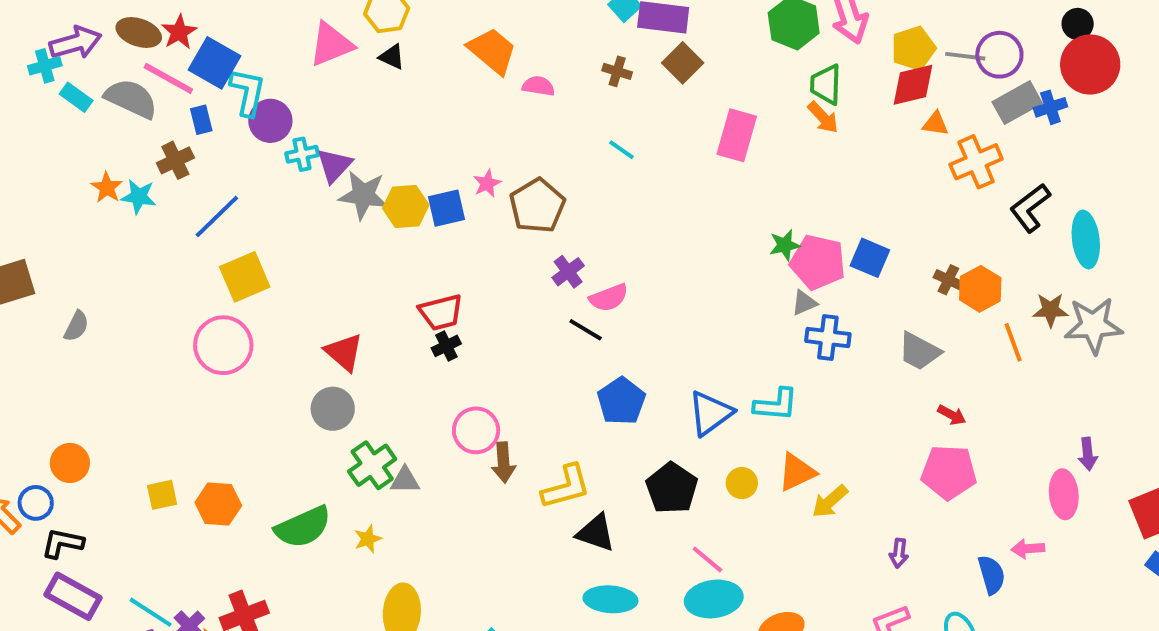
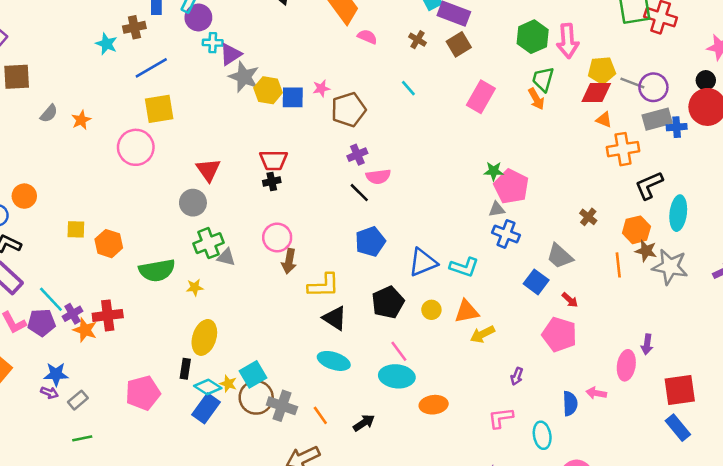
orange star: (107, 188) -> (81, 120), moved
blue square: (870, 258) -> (536, 282), moved
orange hexagon: (980, 289) -> (636, 230), moved

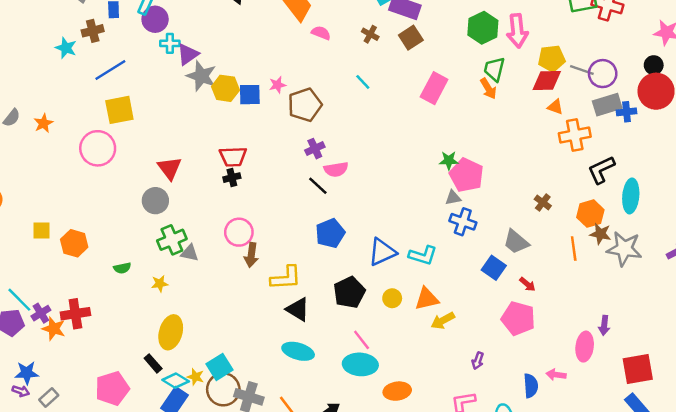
green semicircle: (157, 270) -> (122, 268), size x0.5
black rectangle: (185, 369) -> (153, 363), turned -48

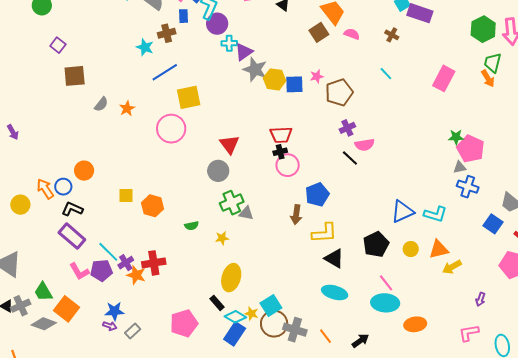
brown square: (411, 38) -> (319, 32), moved
blue line: (110, 70) -> (165, 72), moved
pink circle: (239, 232) -> (288, 165), moved
blue pentagon: (330, 233) -> (317, 195), moved

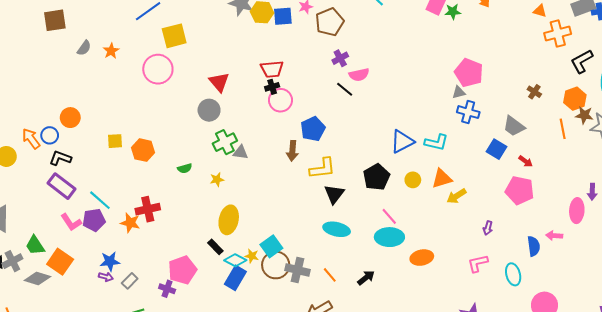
green star: (456, 137) -> (453, 12), moved
black triangle: (334, 258) -> (334, 194), turned 40
purple cross: (126, 263) -> (167, 289), moved, turned -35

